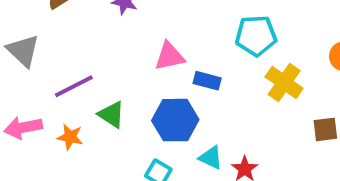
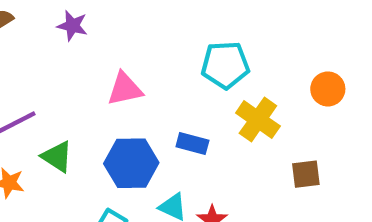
blue rectangle: (207, 81) -> (192, 144), moved

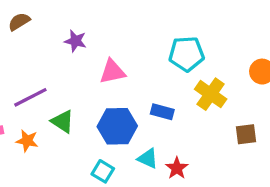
purple star: (72, 26) -> (75, 41), moved

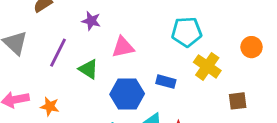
purple line: (30, 97) -> (58, 53), moved, turned -36
green triangle: (63, 121) -> (88, 69), moved

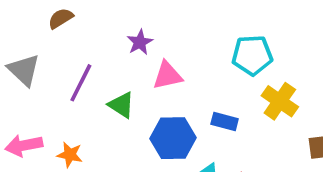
purple star: (91, 21) -> (140, 42), moved, turned 30

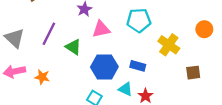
cyan pentagon: (252, 55) -> (139, 20), moved
gray triangle: (24, 70) -> (14, 38), moved
blue rectangle: (225, 122) -> (138, 66), moved

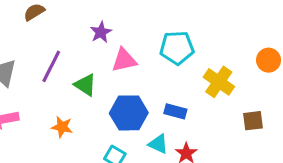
orange star: (42, 77) -> (62, 127), moved

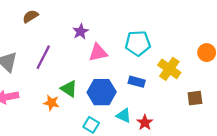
green triangle: (85, 85) -> (69, 89), moved
blue rectangle: (175, 111) -> (137, 82), moved

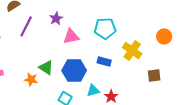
purple line: (43, 57) -> (26, 26), moved
cyan triangle: (124, 116) -> (93, 90), turned -40

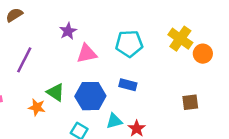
purple line: (26, 26) -> (24, 60), moved
yellow cross: (132, 50) -> (180, 39), moved

